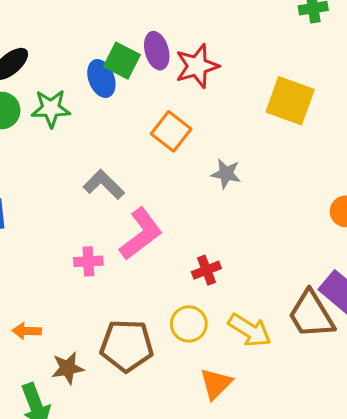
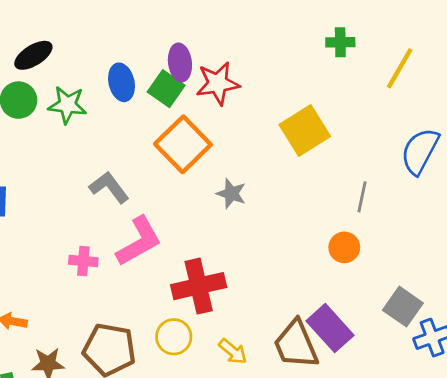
green square: (122, 61) -> (166, 89), moved
yellow square: (290, 101) -> (305, 130), turned 30
orange square: (171, 131) -> (183, 144), size x1.4
red cross: (206, 270) -> (199, 286), size x1.8
yellow arrow: (250, 330) -> (233, 351), size x0.7

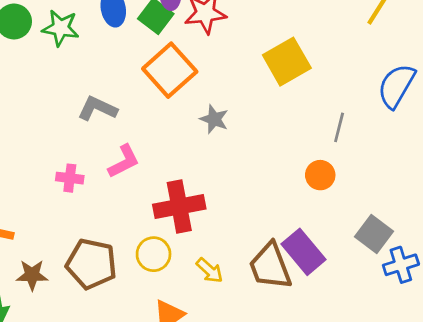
gray L-shape: (109, 187) -> (97, 109), turned -30
pink L-shape: (139, 241) -> (124, 161), size x0.7

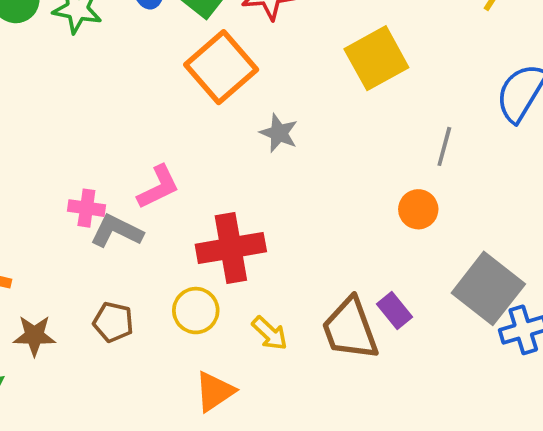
gray L-shape: (97, 109) -> (117, 231), moved
gray square: (374, 234) -> (488, 288), size x1.4
purple rectangle: (303, 252) -> (394, 311), size x0.6
brown pentagon: (91, 264) -> (113, 322), size x0.6

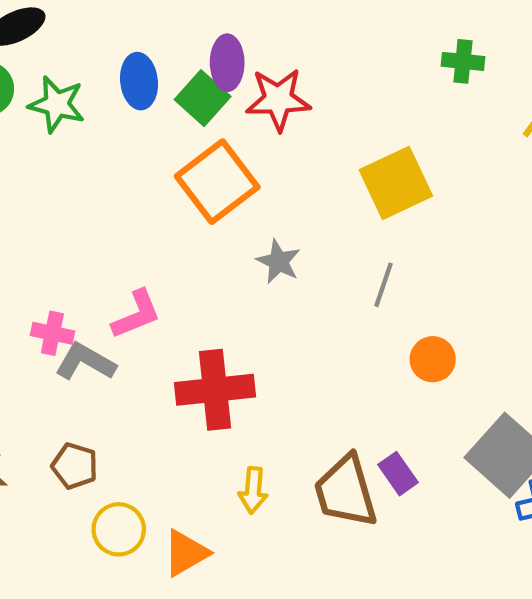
gray line: (444, 146) -> (383, 285), moved
yellow circle: (196, 311) -> (119, 529), moved
yellow arrow: (270, 333) -> (253, 490), turned 48

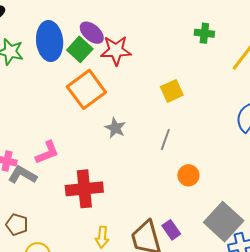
purple ellipse: (227, 63) -> (92, 33), turned -50
blue ellipse: (139, 81) -> (50, 41), size x1.5
yellow square: (396, 183) -> (172, 91), size x0.7

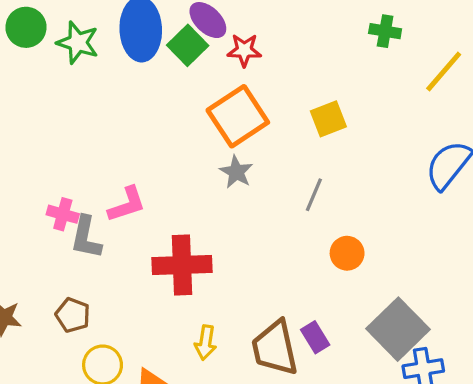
red star: (116, 50) -> (244, 50), size x0.7
orange square: (86, 89) -> (238, 116), moved
gray L-shape: (23, 175) -> (86, 237), turned -112

